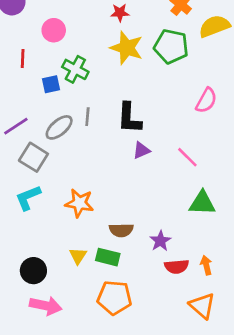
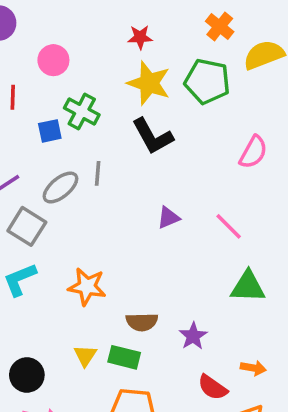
black L-shape: (129, 118) -> (152, 136), moved, turned -32
orange arrow: (206, 265) -> (253, 368), turned 114
red semicircle: (177, 267) -> (213, 387), moved, turned 40

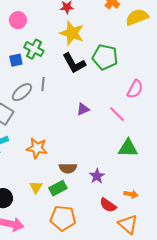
green pentagon: (207, 81) -> (105, 57), moved
pink semicircle: (253, 152) -> (135, 89), moved
green rectangle: (124, 357) -> (58, 188), turned -42

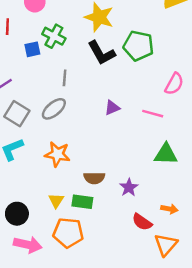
gray ellipse: (22, 92) -> (54, 109), moved
pink line: (117, 114) -> (153, 114), turned -30
green rectangle: (58, 188) -> (82, 202), turned 36
orange pentagon: (63, 218) -> (68, 233), moved
orange triangle: (128, 224) -> (166, 245), turned 30

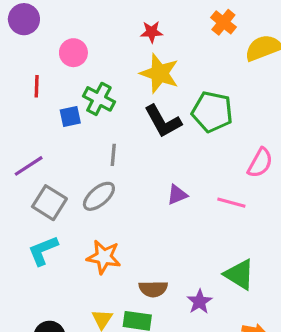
green triangle: (166, 154) -> (239, 274), moved, turned 30

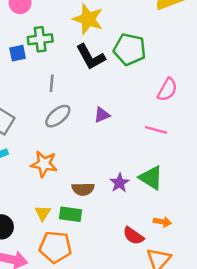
green cross: (99, 99) -> (40, 39), turned -35
gray ellipse: (99, 196) -> (58, 116), moved
pink line: (231, 203) -> (156, 130), moved
purple star: (199, 302) -> (120, 183), moved

